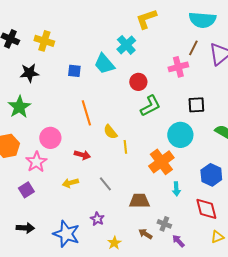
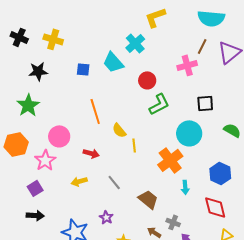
brown trapezoid: (139, 201) -> (148, 199), turned 40
black arrow: (25, 228) -> (35, 215), moved

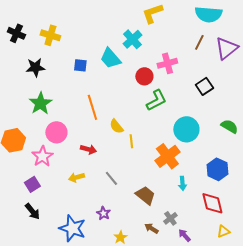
pink cross: (187, 65) -> (167, 63), moved
black square: (205, 103) -> (204, 86), moved, turned -30
green star: (28, 105) -> (40, 103), moved
black arrow: (35, 215) -> (32, 211), turned 48
gray cross: (173, 222) -> (170, 218), turned 32

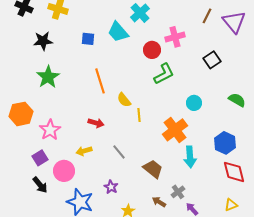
purple triangle: (226, 48) -> (234, 22), turned -30
cyan circle: (186, 129) -> (194, 103), size x0.6
pink circle: (56, 132) -> (64, 171), moved
cyan arrow: (182, 183) -> (190, 157), size x1.5
red diamond: (212, 203) -> (234, 172), moved

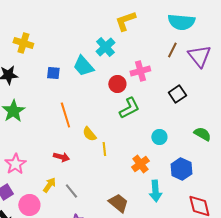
orange cross: (175, 130) -> (140, 164), size x0.7
blue hexagon: (225, 143) -> (181, 169), moved
yellow arrow: (84, 151) -> (49, 185), turned 140
gray line: (119, 152) -> (71, 191), moved

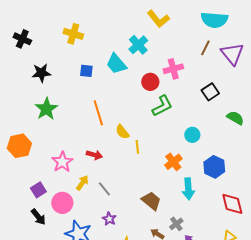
yellow L-shape: (125, 21) -> (158, 19), turned -110
yellow cross: (23, 43) -> (73, 34), moved
green semicircle: (202, 134) -> (235, 118), moved
pink star: (15, 164) -> (62, 162), moved

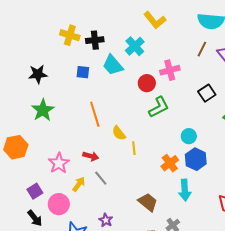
black cross: (22, 39) -> (95, 40), moved, turned -30
blue hexagon: (214, 167) -> (196, 159), moved
gray line: (104, 189) -> (101, 178), moved

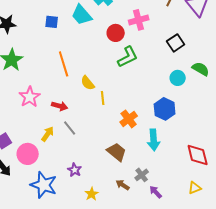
cyan circle: (189, 136) -> (178, 78), moved
pink star: (59, 163) -> (30, 97), moved
orange cross: (170, 163) -> (129, 119), moved

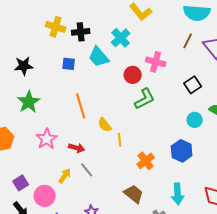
pink cross: (139, 20) -> (156, 62), turned 30
cyan arrow: (154, 140) -> (178, 194), moved

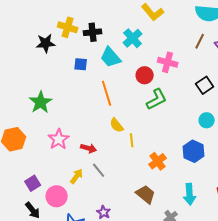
black star: (24, 66) -> (46, 43), moved
orange line: (81, 106) -> (107, 93), moved

